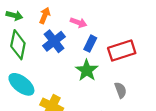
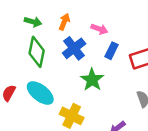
green star: (87, 70) -> (92, 80), moved

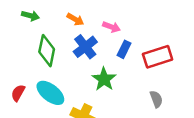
green arrow: (33, 22) -> (30, 16), moved
orange arrow: (64, 22) -> (75, 19), turned 98

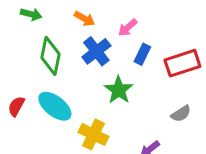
pink arrow: (111, 27) -> (128, 28), turned 119
gray semicircle: (156, 99) -> (181, 114), turned 77

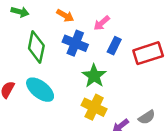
blue cross: (96, 51) -> (75, 43), turned -30
gray semicircle: (181, 114) -> (147, 117), moved
yellow cross: (93, 134) -> (94, 107), moved

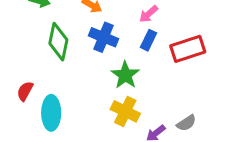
pink arrow: (102, 23) -> (149, 14), moved
cyan ellipse: (40, 90) -> (51, 113), moved, turned 52

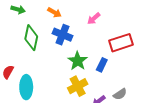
blue rectangle: (149, 40) -> (102, 65), moved
yellow cross: (125, 111) -> (78, 86), turned 36

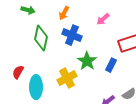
orange arrow: (54, 12) -> (64, 13), turned 88
yellow cross: (78, 86) -> (67, 78), moved

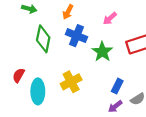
green star: (87, 61) -> (102, 52), moved
blue rectangle: (111, 65) -> (117, 86), moved

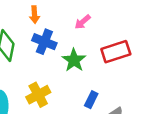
orange arrow: (68, 12) -> (34, 15), turned -32

